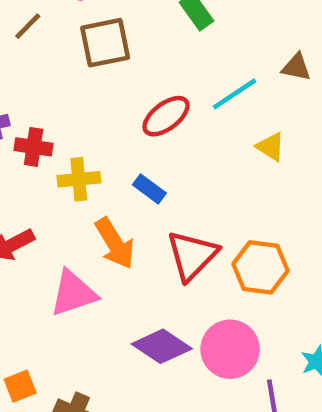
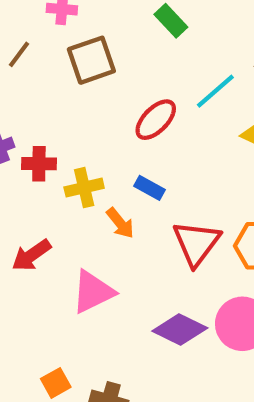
orange arrow: (115, 243) -> (120, 223), moved, size x0.7

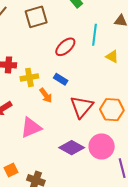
cyan line: (215, 91) -> (95, 35), turned -45

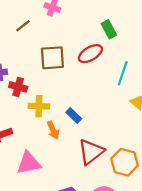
brown square: (36, 17) -> (52, 58), moved
red ellipse: (65, 47) -> (90, 54), moved

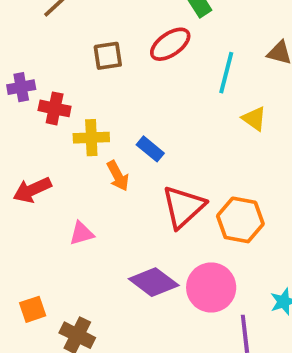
brown square: (52, 58) -> (108, 56), size x0.7
pink triangle: (29, 163) -> (82, 233), size x0.6

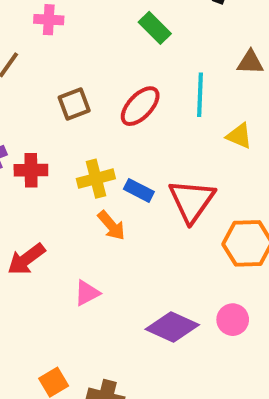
red ellipse: (170, 44) -> (140, 106), moved
yellow cross: (91, 138) -> (96, 179), moved
red triangle: (183, 207) -> (192, 201), moved
pink circle: (211, 287) -> (233, 320), size x0.6

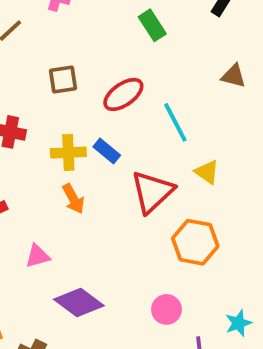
cyan line: (200, 95) -> (175, 122), moved, turned -42
yellow triangle: (239, 136) -> (207, 172), moved
blue rectangle: (139, 190) -> (107, 151), moved
purple diamond: (172, 327) -> (79, 302), moved

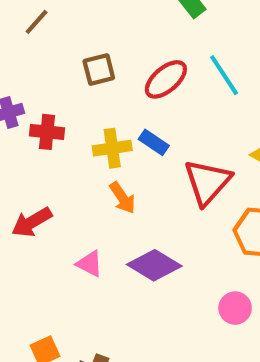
cyan line: (175, 122) -> (224, 75), moved
pink triangle: (38, 256) -> (90, 264), turned 48
purple diamond: (79, 302) -> (154, 265), moved

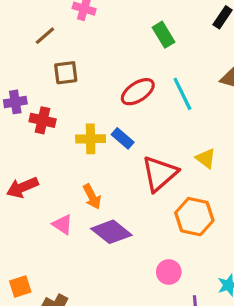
brown square: (99, 69) -> (66, 73), moved
orange arrow: (122, 198) -> (92, 197), moved

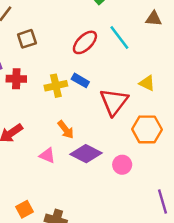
pink circle: (169, 272) -> (122, 165), moved

